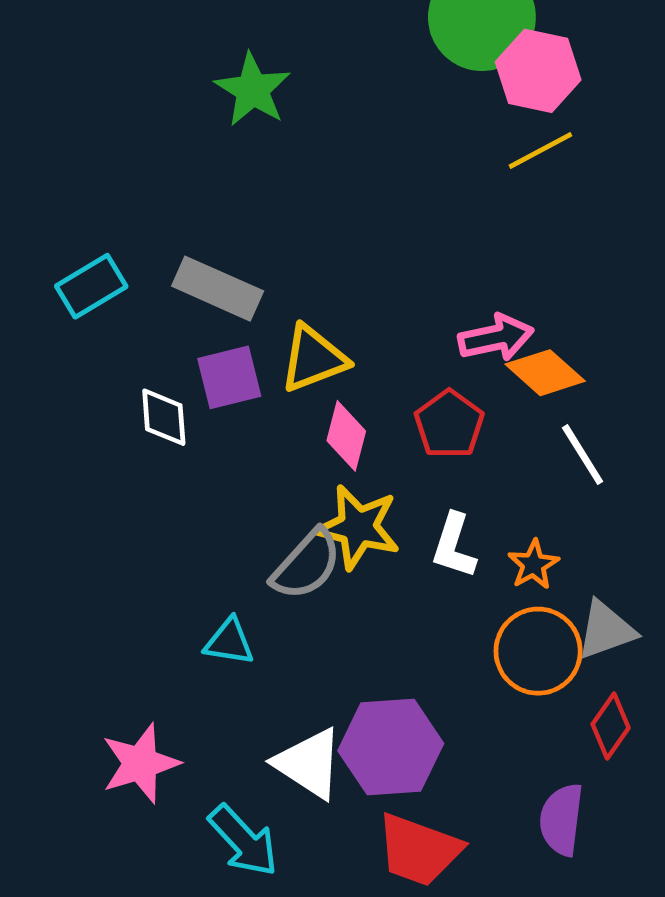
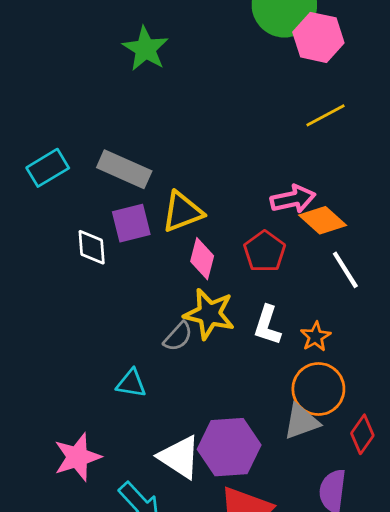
yellow line: (540, 150) -> (325, 115), moved
gray semicircle: (306, 565) -> (178, 337), size x0.7
gray triangle: (606, 630) -> (301, 422), moved

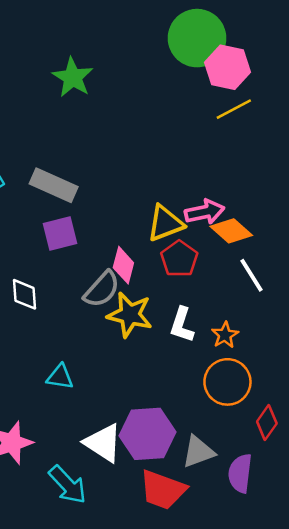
yellow line: (325, 115) -> (234, 109), moved
yellow triangle: (182, 212) -> (165, 223), moved
white diamond: (92, 247) -> (24, 294), moved
gray semicircle: (178, 337) -> (102, 289), moved, size x1.4
gray triangle: (301, 422) -> (198, 452), moved

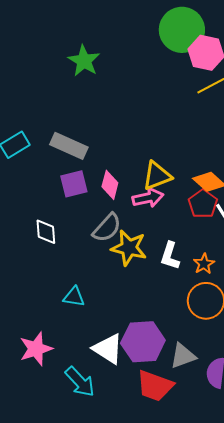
pink arrow: (205, 212) -> (148, 198), moved
red pentagon: (179, 259) -> (203, 204), moved
pink diamond: (123, 265) -> (110, 185), moved

